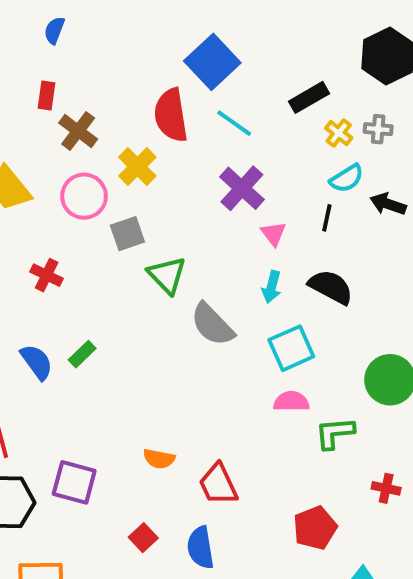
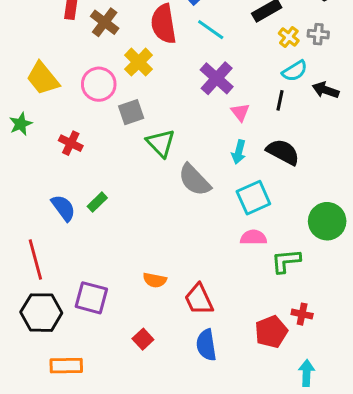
brown cross: (78, 131) -> (105, 22), moved
red cross: (386, 488) -> (302, 314), moved
blue semicircle: (200, 548) -> (206, 345), moved

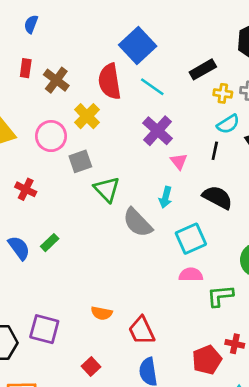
yellow cross: (289, 37) -> (223, 93), turned -30
cyan arrow: (239, 152) -> (166, 197), moved

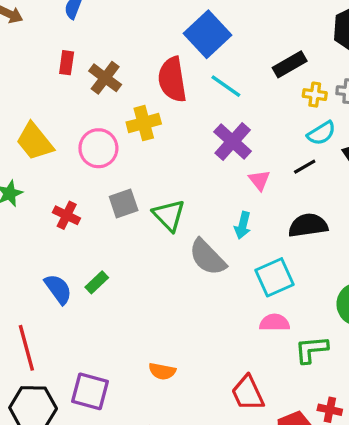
yellow cross: (87, 116) -> (144, 123), turned 30
black line: (215, 151) -> (305, 167), turned 48
gray square: (80, 161) -> (124, 204), moved
black semicircle: (217, 197) -> (308, 225), turned -36
red trapezoid: (142, 330) -> (248, 393), moved

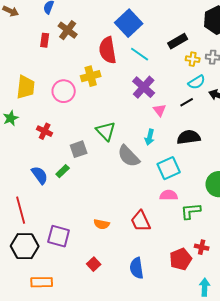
brown cross: (105, 78) -> (68, 30), moved
yellow trapezoid: (35, 142) -> (26, 87), turned -135
gray square: (124, 204) -> (79, 149), moved
red trapezoid: (248, 393) -> (141, 221), moved

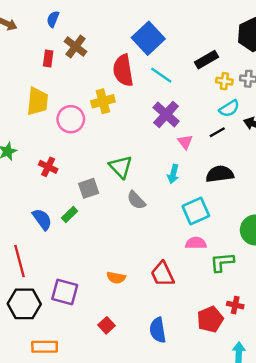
yellow trapezoid: (26, 87) -> (37, 101), moved
gray semicircle: (129, 156) -> (136, 200), moved, size x0.7

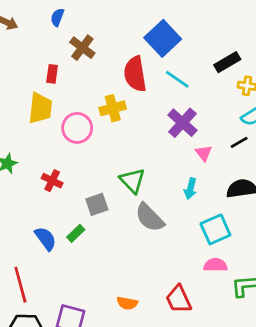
red rectangle: (48, 58) -> (52, 74), moved
gray semicircle: (136, 200) -> (150, 218), size x1.4

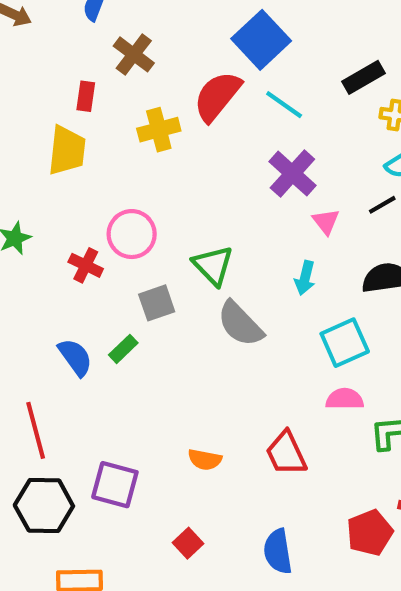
red semicircle: (135, 74) -> (217, 96), turned 48
yellow cross: (113, 108) -> (159, 130), moved
pink circle: (77, 128) -> (132, 234), moved

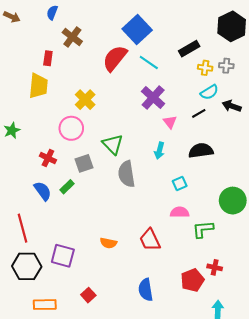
yellow cross: (159, 130) -> (85, 100), moved, turned -30
red cross: (86, 265) -> (48, 158), moved
gray semicircle: (240, 324) -> (127, 174), turned 35
cyan square: (345, 343) -> (180, 184), size x0.6
red square: (188, 543) -> (88, 295), moved

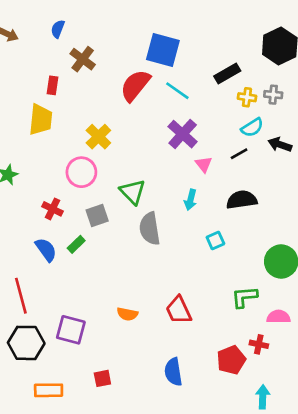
blue square: (137, 30) -> (163, 50), turned -32
pink semicircle: (180, 212) -> (278, 317), moved
red square: (88, 295) -> (102, 378), turned 32

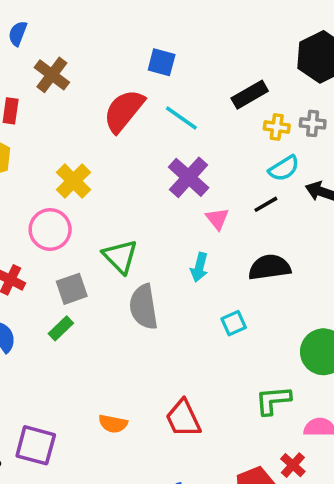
blue square: (163, 50) -> (162, 62), size x0.6
green rectangle: (76, 244) -> (61, 328), moved
red cross: (259, 344) -> (293, 465), turned 30

